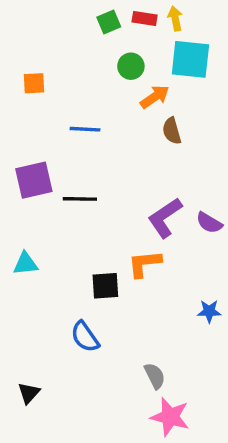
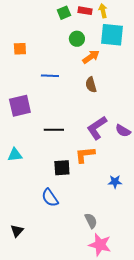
brown semicircle: (172, 131) -> (91, 85), moved
black line: (80, 199) -> (54, 130), moved
blue star: (209, 311) -> (115, 182), moved

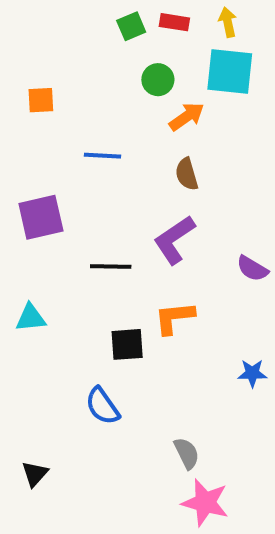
yellow arrow: (103, 11) -> (228, 22), moved
purple L-shape: (97, 128) -> (174, 240), moved
blue star: (115, 182) -> (252, 373), moved

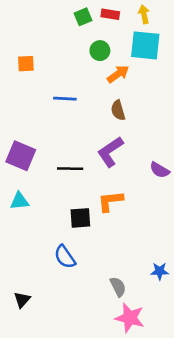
purple square: (41, 217) -> (21, 156), moved, turned 36
blue star: (252, 373) -> (160, 271), moved

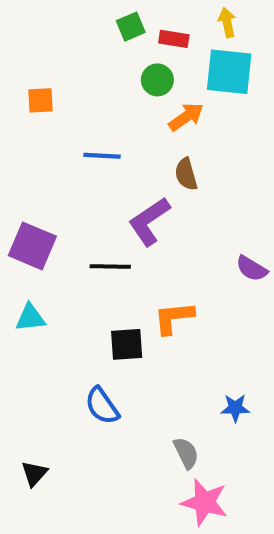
red rectangle: (110, 14) -> (174, 39), moved
purple L-shape: (110, 152) -> (149, 221), moved
blue star: (160, 271) -> (235, 408), moved

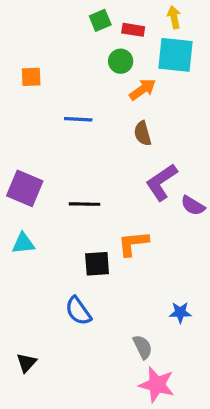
purple L-shape: (149, 221) -> (161, 182), moved

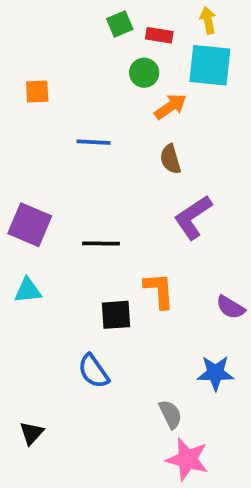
purple semicircle: (193, 206) -> (230, 307), moved
orange L-shape: (133, 243) -> (159, 290), turned 92
blue star: (180, 312) -> (215, 373), size x1.4

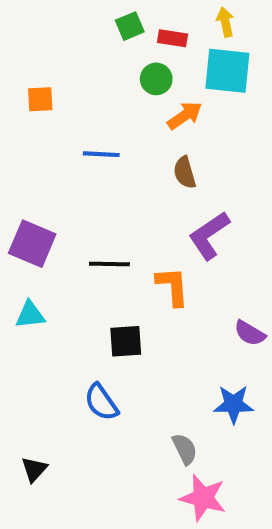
orange L-shape: (159, 290) -> (172, 286), moved

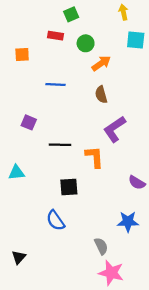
red rectangle: (172, 38) -> (55, 36), moved
cyan square: (227, 71) -> (136, 40), moved, size x0.7
purple square: (32, 244) -> (29, 122), moved, size x0.6

